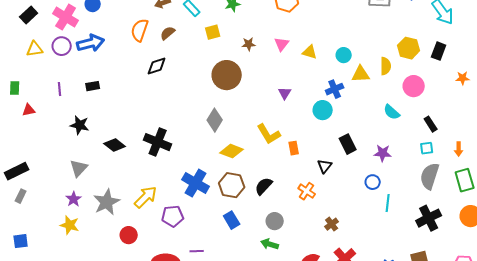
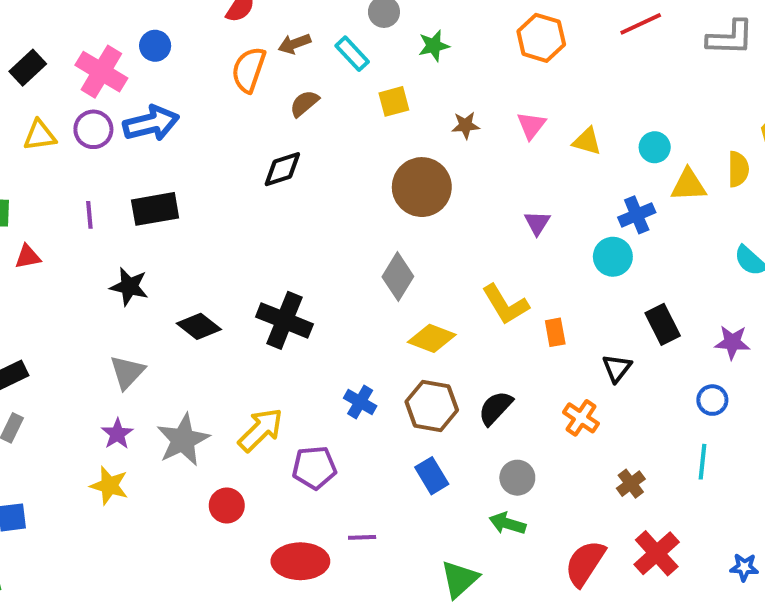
orange semicircle: (140, 30) -> (249, 70), moved
black rectangle: (93, 86) -> (155, 209), size x1.6
blue cross: (196, 183) -> (360, 402), size x0.6
cyan line: (388, 203) -> (702, 462), moved

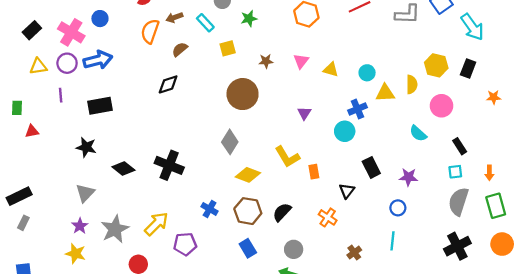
purple line: (89, 215) -> (61, 95), moved

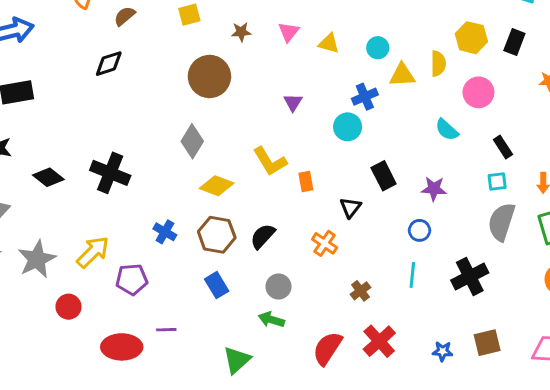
black cross: (457, 246) -> (470, 276), moved

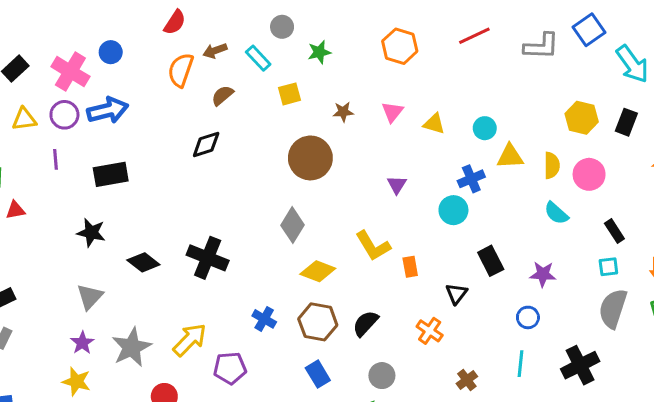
yellow semicircle: (438, 64) -> (552, 165), moved

